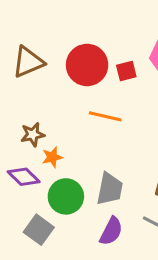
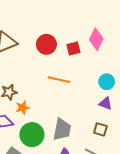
red circle: (87, 65) -> (46, 44), size x0.7

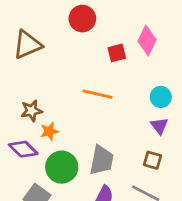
red circle: (46, 44) -> (82, 19), moved
purple triangle: (106, 104) -> (159, 126), turned 32

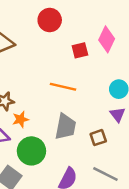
gray trapezoid: (102, 160) -> (65, 127), moved
brown square: (152, 160) -> (98, 138), moved, turned -35

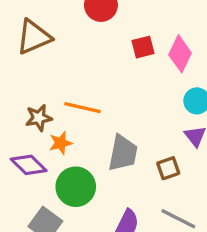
pink diamond: (107, 39) -> (180, 54), moved
orange line: (63, 87) -> (82, 108), moved

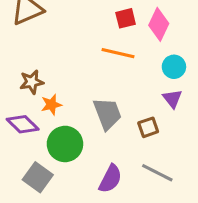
orange line: (82, 108) -> (118, 53), moved
gray trapezoid: (123, 153) -> (107, 114), turned -32

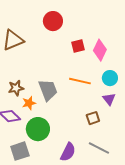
orange line: (118, 53) -> (80, 81), moved
gray trapezoid: (107, 114) -> (48, 90), moved
gray square: (38, 177) -> (20, 151), turned 36

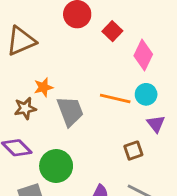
red square: (78, 46) -> (112, 31), moved, turned -32
cyan circle: (110, 78) -> (146, 94), moved
orange star: (29, 103) -> (43, 87), moved

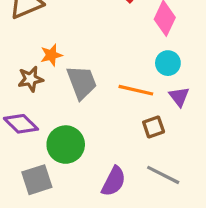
orange line: (115, 99) -> (136, 90), moved

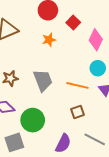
orange star: (51, 55) -> (49, 40), moved
brown square: (154, 127) -> (77, 112), moved

